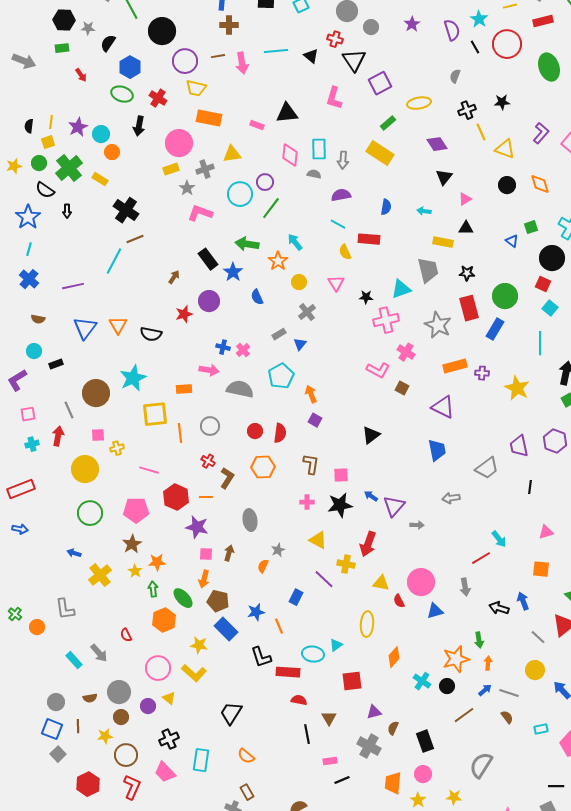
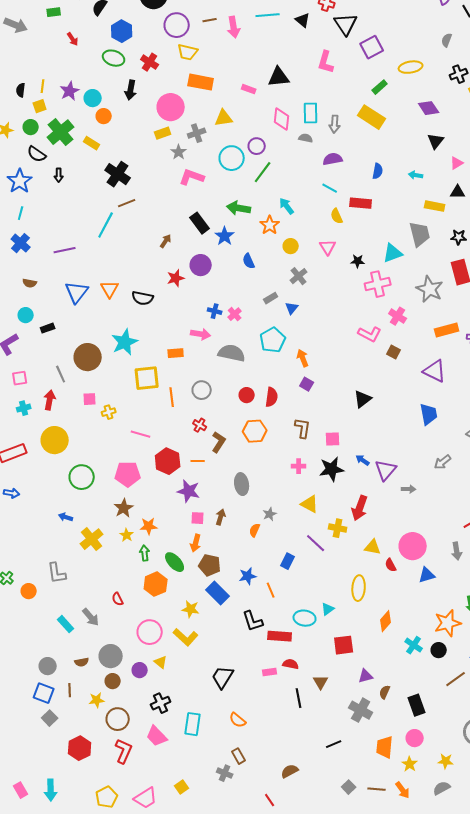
yellow circle: (85, 469) -> (55, 440), moved
gray arrow: (451, 498) -> (443, 462), turned -30
pink rectangle: (330, 761) -> (270, 672), moved

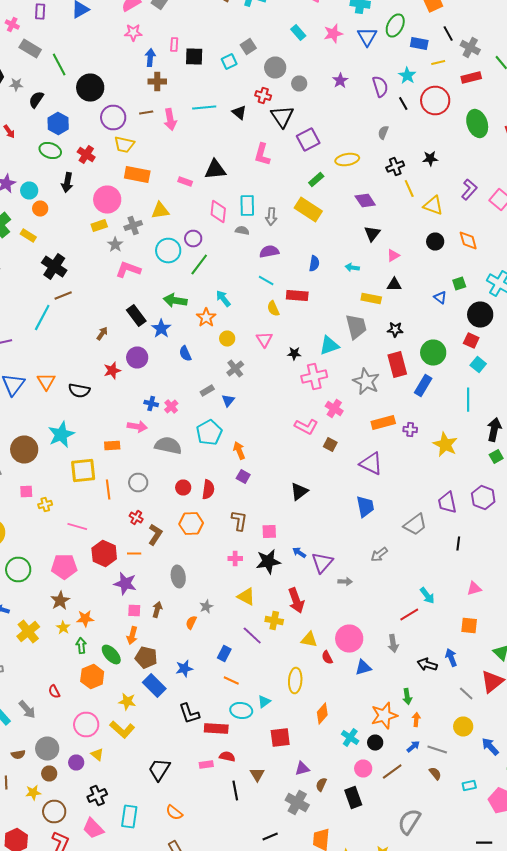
red arrow: (360, 508) -> (296, 600), turned -40
orange line: (271, 590) -> (231, 680), moved, turned -42
pink circle: (415, 738) -> (363, 768), moved

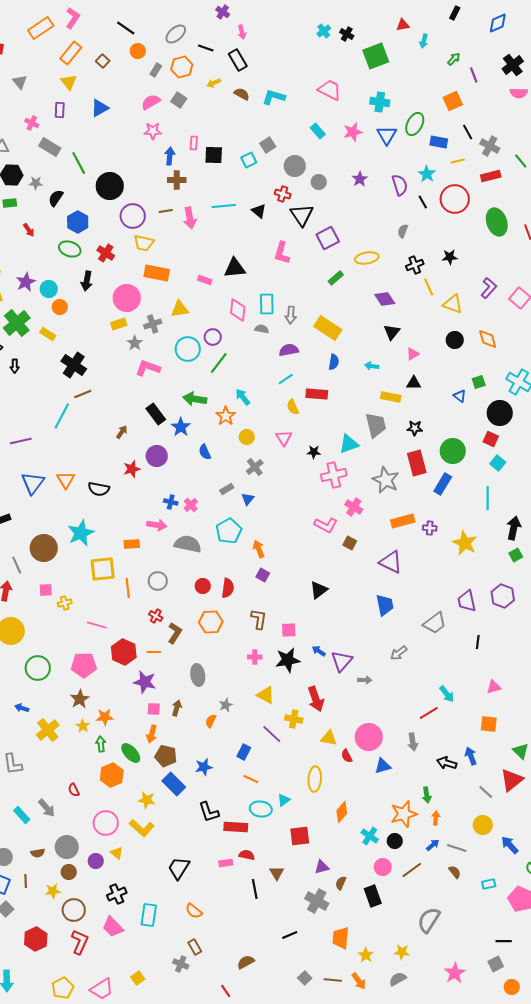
yellow rectangle: (308, 210) -> (328, 328), moved
cyan line: (266, 280) -> (286, 379), turned -63

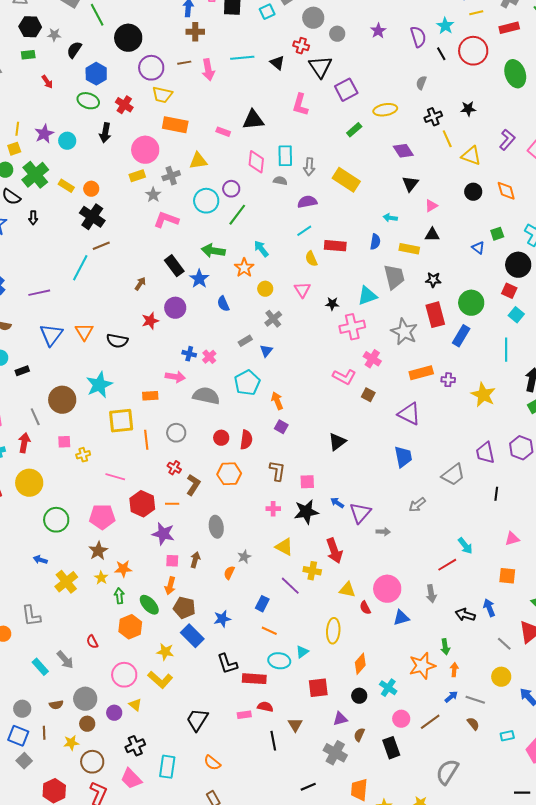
orange circle: (60, 307) -> (91, 189), moved
blue semicircle: (334, 362) -> (375, 242), moved
black circle: (395, 841) -> (359, 696), moved

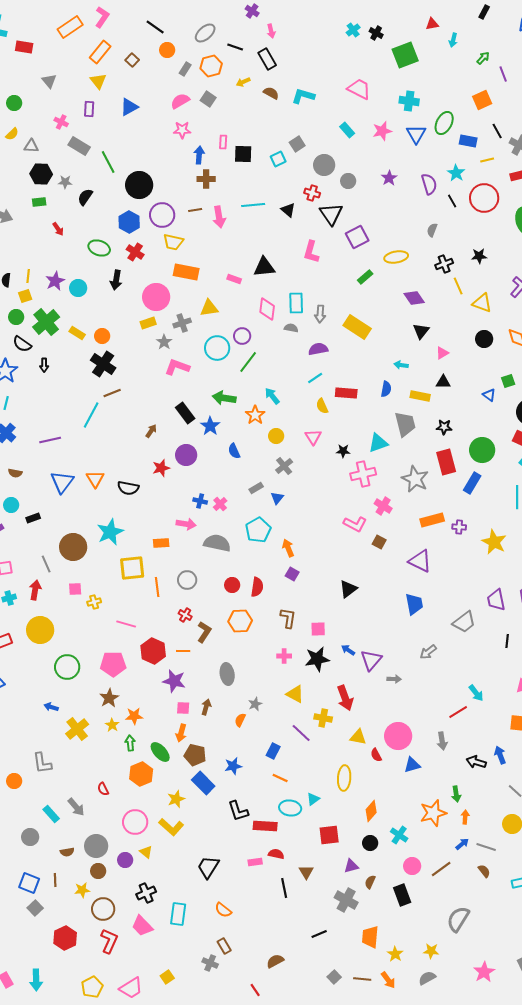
blue hexagon: (96, 74) -> (129, 222), moved
yellow star: (165, 652) -> (176, 799), turned -30
gray circle: (22, 709) -> (30, 837), moved

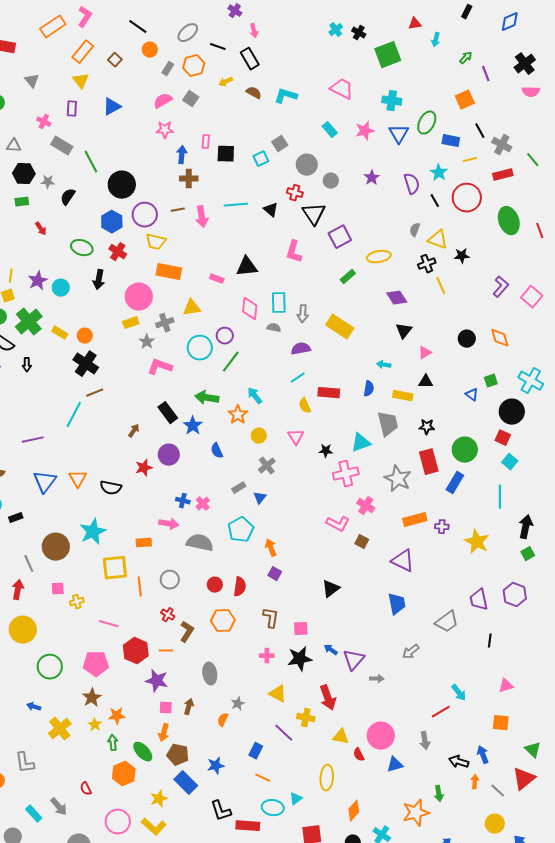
yellow triangle: (482, 303) -> (438, 240), moved
orange arrow: (465, 817) -> (475, 782), moved

